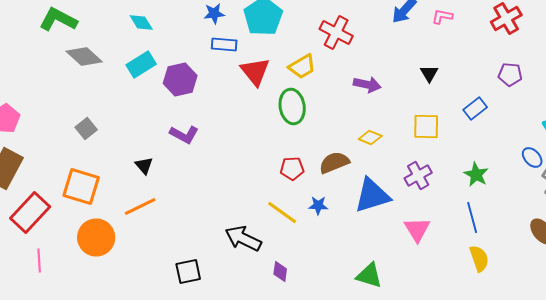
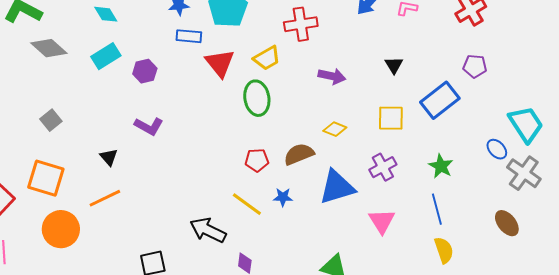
red cross: (336, 32) -> (301, 24), turned -36
purple hexagon: (180, 80) -> (145, 71), size x0.7
blue rectangle: (475, 108) -> (440, 100), size x1.6

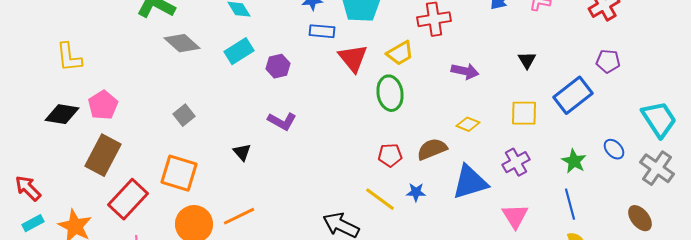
blue ellipse: (497, 149) -> (614, 149), moved
orange line: (105, 198) -> (239, 216), moved

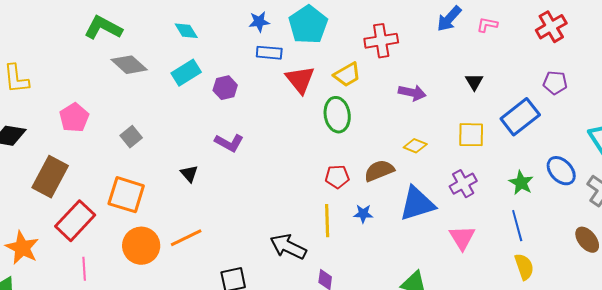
pink pentagon: (103, 105) -> (74, 118), moved
blue ellipse: (614, 149) -> (561, 171), size x1.4
yellow line: (380, 199) -> (327, 221), turned 52

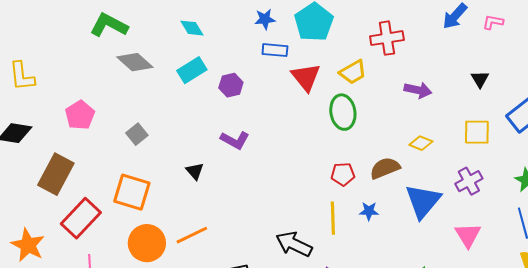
blue triangle: (417, 204) -> (423, 201), turned -33

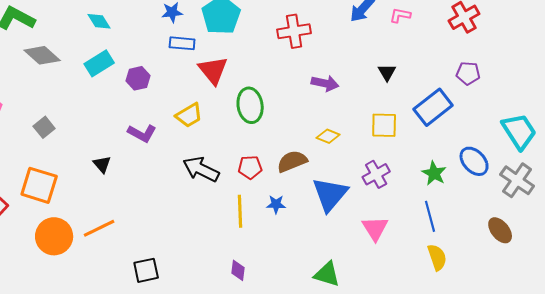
yellow trapezoid: (353, 72) -> (189, 115), moved
black arrow: (294, 244) -> (201, 169), moved

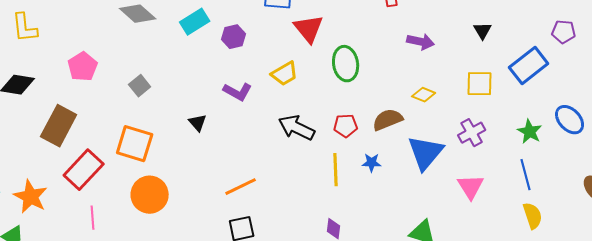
orange line: (99, 228) -> (241, 187), moved

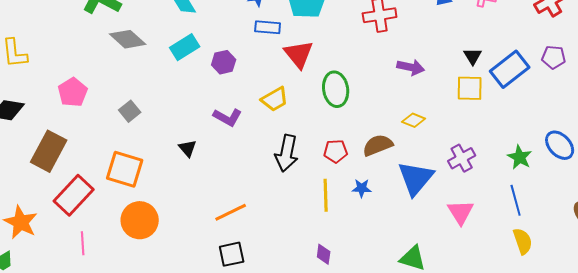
blue rectangle: (529, 66) -> (510, 69), moved
yellow square: (480, 84) -> (470, 88), moved
black arrow: (297, 128) -> (287, 153), turned -105

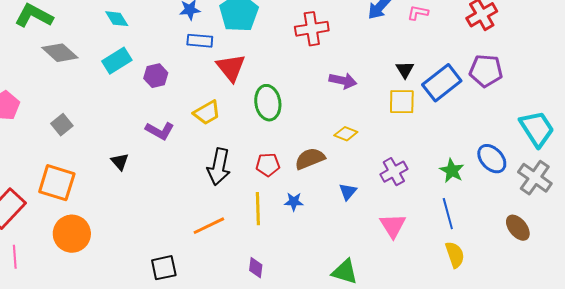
purple pentagon: (554, 57) -> (486, 71), size x1.4
blue triangle: (416, 178) -> (348, 192), size x0.5
orange line: (231, 212) -> (209, 226), moved

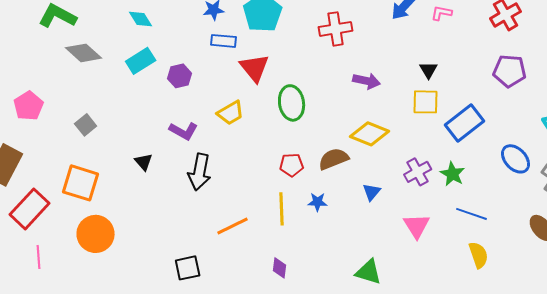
blue rectangle: (442, 83) -> (465, 123), moved
yellow diamond: (346, 134) -> (370, 134), size x1.6
black arrow: (219, 167) -> (200, 172), moved
green star: (452, 171) -> (453, 174), moved
blue line: (448, 214) -> (472, 214), turned -56

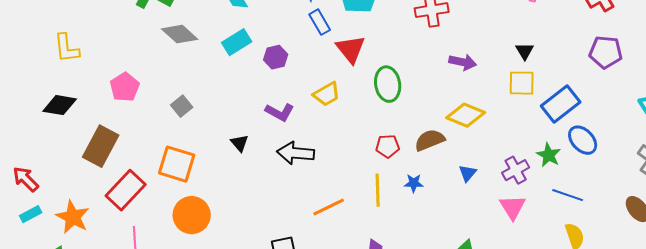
blue rectangle: (224, 41) -> (320, 22), turned 55
blue ellipse: (516, 159) -> (583, 140), moved
black arrow: (200, 172) -> (296, 153), turned 84
purple cross: (418, 172) -> (516, 170), moved

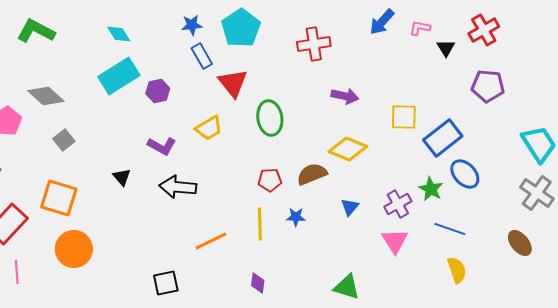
gray diamond: (180, 34) -> (46, 96), moved
cyan rectangle: (237, 42) -> (119, 76), size x1.4
black triangle: (525, 51) -> (446, 48), moved

